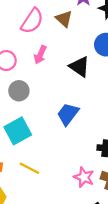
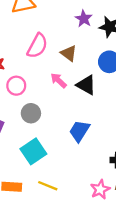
brown triangle: (64, 19) -> (69, 53), moved
pink arrow: (40, 55) -> (59, 80), moved, turned 114
pink star: (84, 177) -> (100, 189), turned 30

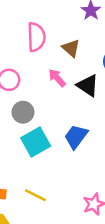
pink semicircle: (37, 46) -> (36, 37), turned -35
cyan square: (33, 151) -> (36, 142), moved

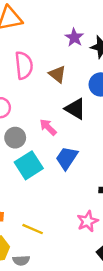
pink arrow: (57, 78) -> (48, 127), moved
yellow line: (35, 195) -> (33, 229), moved

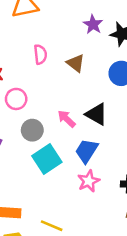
pink semicircle: (24, 65) -> (40, 54), size x0.7
black triangle: (75, 109) -> (96, 114), moved
pink star: (87, 221) -> (89, 181), moved

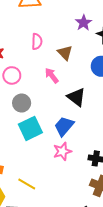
pink arrow: (67, 119) -> (52, 75), moved

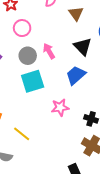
pink arrow: (52, 75) -> (49, 51), moved
black triangle: (76, 97) -> (83, 47), moved
blue trapezoid: (64, 126) -> (76, 75), moved

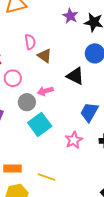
brown triangle: (76, 13) -> (45, 56), moved
pink arrow: (49, 51) -> (45, 91), turned -56
blue trapezoid: (76, 75) -> (89, 112), moved

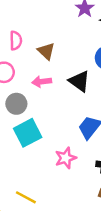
pink semicircle: (30, 42) -> (16, 41), moved
pink arrow: (45, 91) -> (42, 82), moved

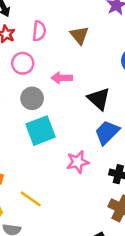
brown triangle: (46, 51) -> (79, 35), moved
black triangle: (79, 81) -> (99, 99), moved

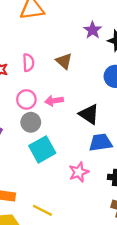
pink circle: (23, 63) -> (26, 99), moved
blue trapezoid: (107, 132) -> (101, 142), turned 45

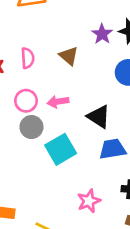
purple star: (93, 30) -> (102, 34), moved
cyan square: (42, 149) -> (61, 149), moved
pink star: (79, 172) -> (89, 201), moved

